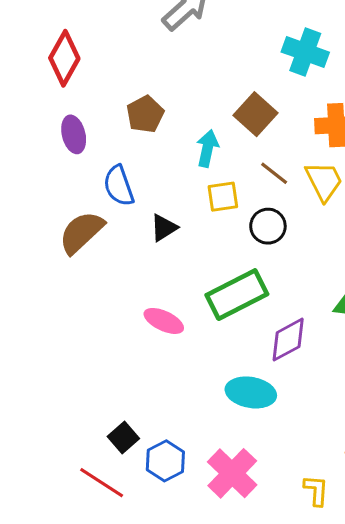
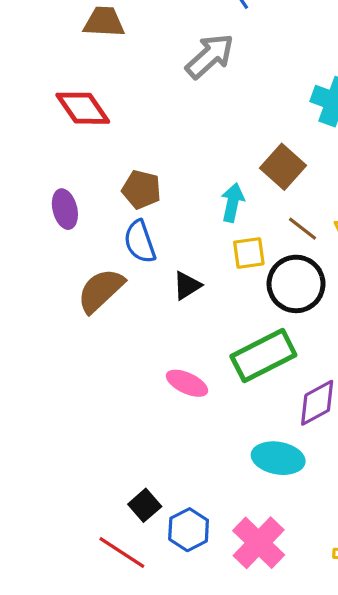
red diamond: (64, 58) -> (83, 108), turned -64
brown pentagon: (145, 114) -> (141, 190), moved, turned -30
purple ellipse: (74, 134) -> (65, 209), moved
black circle: (268, 226) -> (296, 284), size x1.5

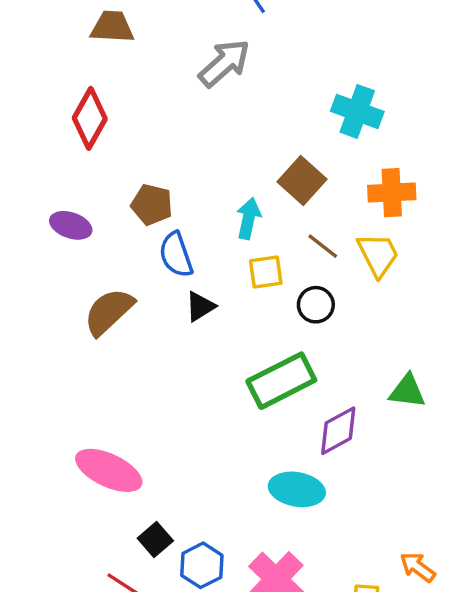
red diamond: (83, 108) -> (90, 118), turned 64
purple ellipse: (65, 209) -> (71, 225), turned -57
blue semicircle: (140, 242) -> (176, 255), moved
black circle: (296, 284) -> (316, 305), size x0.6
pink ellipse: (187, 383) -> (109, 470), moved, size x1.5

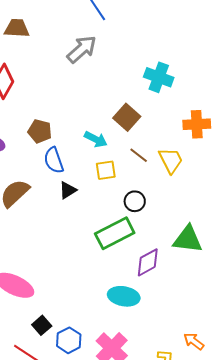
orange cross: (392, 193) -> (197, 124), moved
cyan arrow: (249, 218) -> (96, 139), turned 105
black circle: (316, 305) -> (135, 201), moved
green triangle: (407, 391) -> (188, 239), size x1.4

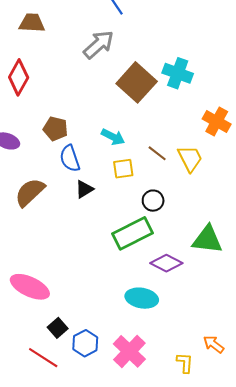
brown square: (127, 117) -> (137, 82), moved, size x1.4
orange cross: (197, 124) -> (217, 121), turned 32
purple diamond: (148, 262) -> (166, 263), turned 56

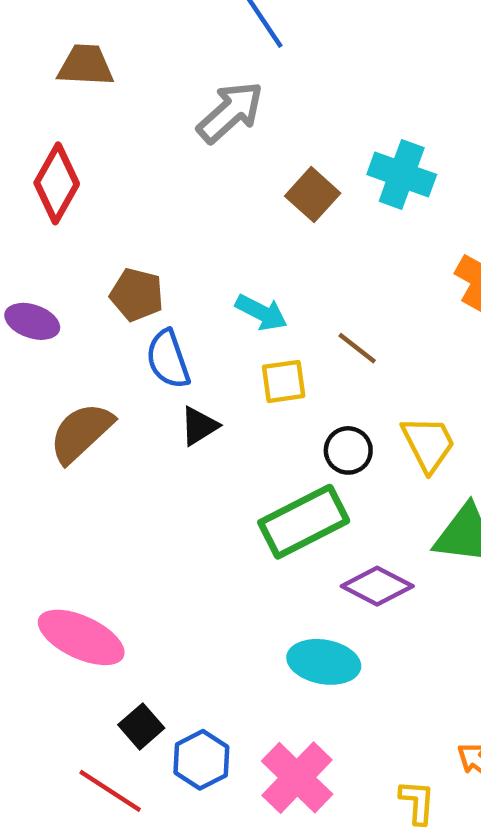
brown square: (137, 82) -> (313, 195), size x0.6
yellow trapezoid: (190, 158) -> (428, 444), moved

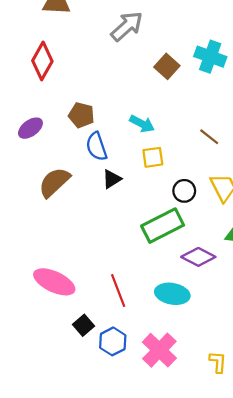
purple ellipse: (32, 321) -> (30, 128), turned -55
brown line: (357, 348) -> (209, 137), moved
red line: (110, 791) -> (118, 291), moved, turned 36

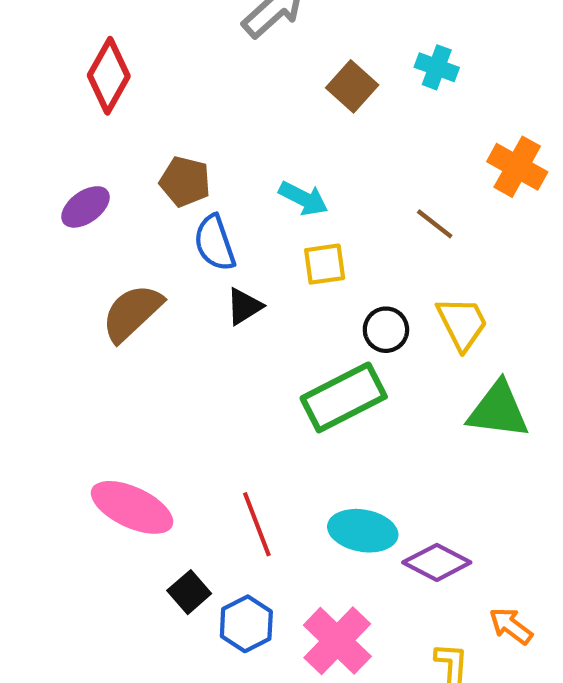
cyan cross: (210, 57) -> (437, 67), size x0.7
purple diamond: (198, 257) -> (437, 562), moved

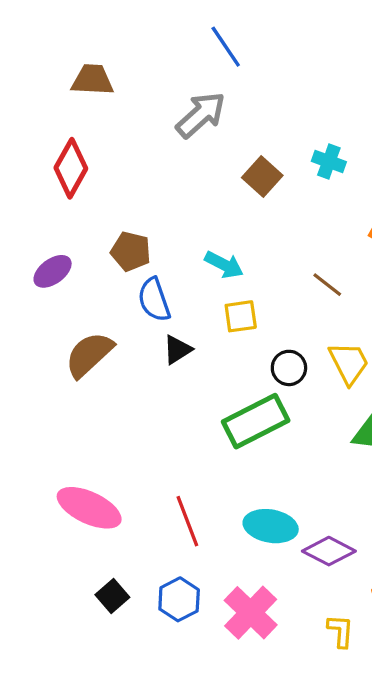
black square: (189, 592) -> (112, 596), moved

